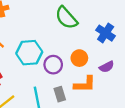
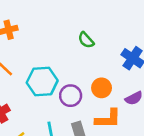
green semicircle: (66, 18) -> (86, 40), size x0.6

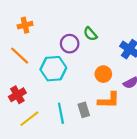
purple circle: (71, 96) -> (70, 44), moved

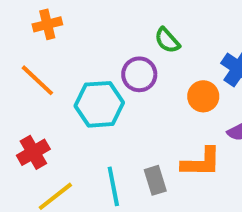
purple circle: (70, 44) -> (139, 74), moved
orange circle: (103, 74) -> (203, 96), moved

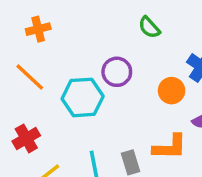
green semicircle: (167, 40) -> (149, 27), moved

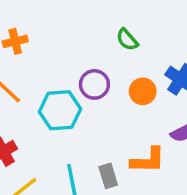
orange circle: (172, 91) -> (143, 91), moved

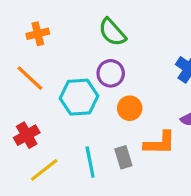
green semicircle: (127, 40) -> (112, 32), moved, size x1.4
orange circle: (143, 91) -> (130, 108), moved

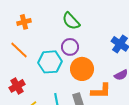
orange circle: (130, 108) -> (82, 69), size x1.5

